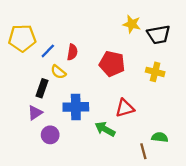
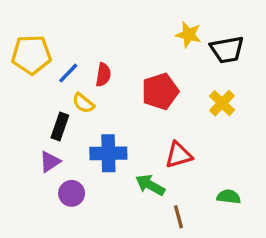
red pentagon: (112, 64) -> (160, 91), turned -30
yellow cross: (155, 72) -> (222, 103), turned 30
brown line: (143, 151) -> (179, 217), moved

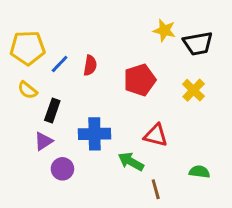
yellow semicircle: (83, 103) -> (27, 90), moved
red triangle: (179, 155) -> (156, 135), turned 30

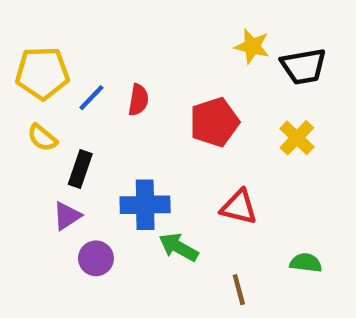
green arrow: (131, 162) -> (179, 247), moved

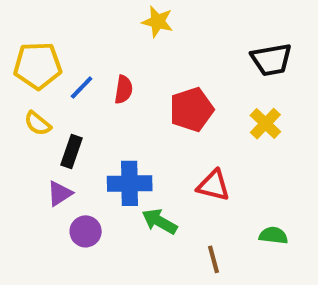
yellow star: (252, 46) -> (158, 22), moved

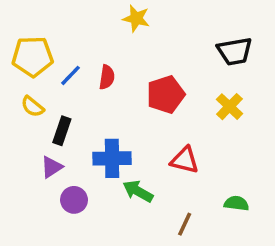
brown line: (213, 259) -> (185, 224), turned 40

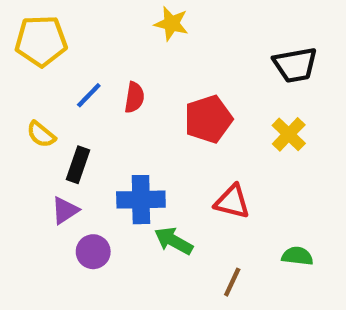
yellow pentagon: (33, 56) -> (41, 41), moved

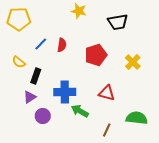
black trapezoid: (295, 65) -> (118, 22), moved
green semicircle: (297, 256) -> (137, 118), size x1.5

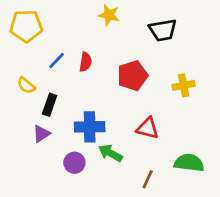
yellow cross: (133, 62) -> (184, 85), turned 35
purple circle: (43, 116) -> (74, 163), moved

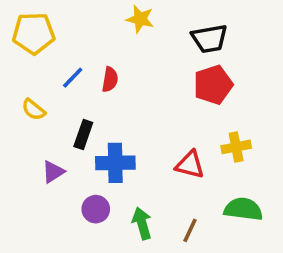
red pentagon: (132, 76) -> (213, 85), moved
yellow cross: (184, 85) -> (236, 147), moved
black rectangle: (50, 105) -> (83, 134), moved
green arrow: (110, 153) -> (142, 223), moved, turned 45

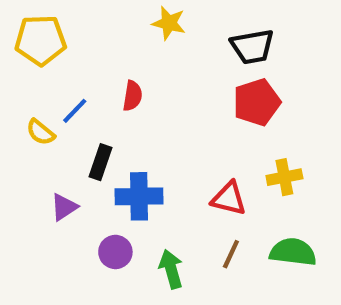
blue line: (73, 78) -> (75, 111), moved
brown line: (190, 230) -> (231, 254), moved

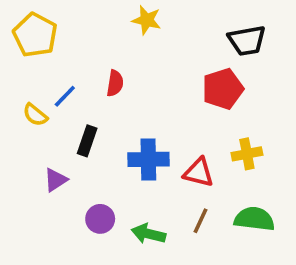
yellow pentagon: (41, 40) -> (35, 35), turned 30
black trapezoid: (252, 47) -> (247, 41), moved
blue cross: (139, 196) -> (148, 159), moved
green arrow: (171, 269) -> (148, 234), turned -60

